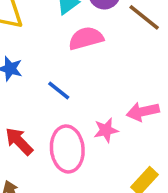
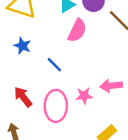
pink semicircle: (86, 38) -> (77, 31), turned 125

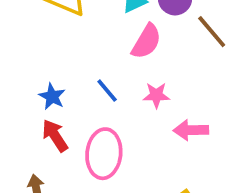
blue star: (22, 46) -> (52, 96), moved
pink star: (84, 96) -> (156, 95), moved

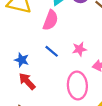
pink semicircle: (146, 41) -> (50, 20), moved
pink ellipse: (104, 154) -> (77, 85), moved

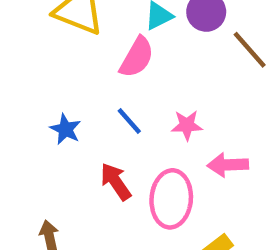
red arrow: (27, 81) -> (116, 182), moved

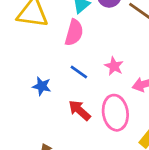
pink star: (187, 125) -> (114, 66), turned -30

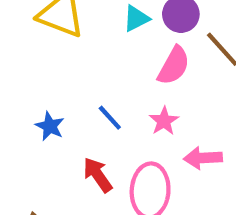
pink semicircle: (74, 33) -> (174, 66), moved

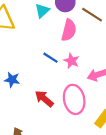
blue line: (110, 118) -> (51, 58), moved

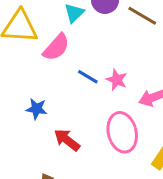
pink semicircle: (69, 30) -> (56, 47), moved, turned 30
red arrow: (44, 99) -> (67, 140), moved

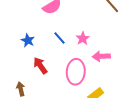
blue line: (88, 77) -> (60, 38), moved

